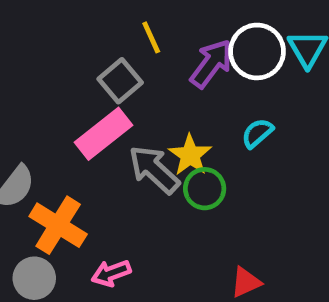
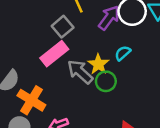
cyan semicircle: (257, 133) -> (123, 53), moved

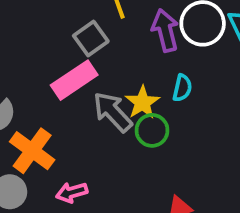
purple arrow: (109, 18) -> (165, 30), turned -55
cyan semicircle: (123, 53) -> (182, 88), turned 140

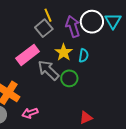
gray square: (91, 39) -> (44, 28), moved
yellow star: (142, 102) -> (64, 52), moved

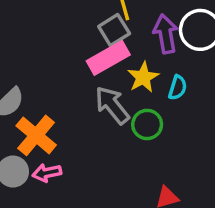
pink rectangle: (28, 55) -> (108, 58), moved
pink arrow: (30, 113) -> (47, 173), moved

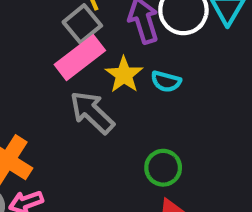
cyan semicircle: (178, 88) -> (166, 81), turned 95
green circle: (147, 124) -> (163, 168), moved

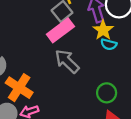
yellow star: (124, 75) -> (103, 30), moved

